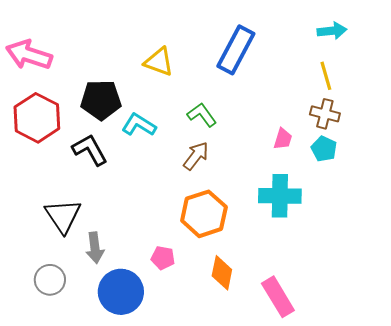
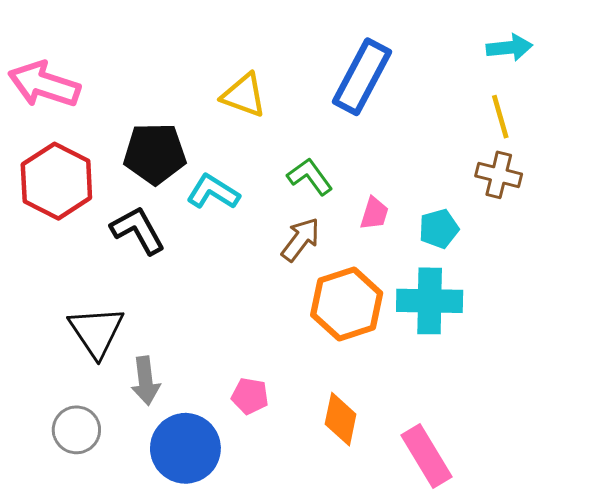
pink trapezoid: (283, 139) -> (374, 213), moved
cyan pentagon: (324, 149) -> (439, 229), moved, turned 30
orange hexagon: (204, 214) -> (347, 304), moved

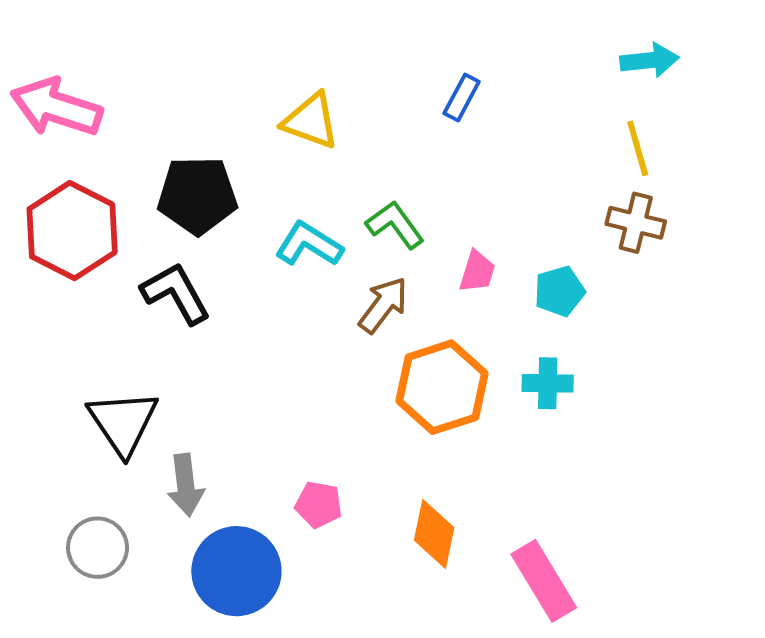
blue rectangle: (362, 77) -> (462, 97), size x0.5
cyan L-shape: (213, 192) -> (309, 244), moved
cyan cross: (430, 301) -> (548, 383), size x0.6

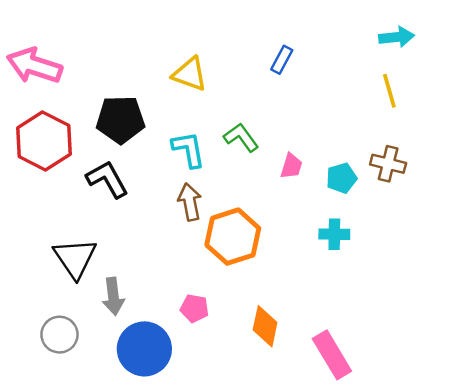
brown cross: (636, 223) -> (388, 164), moved
cyan L-shape: (309, 244) -> (189, 149), turned 48
brown arrow: (383, 305) -> (190, 202), moved, turned -48
orange hexagon: (442, 387) -> (233, 237), moved

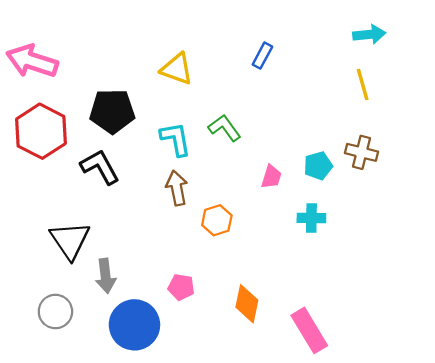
pink trapezoid: (291, 166) -> (271, 177), moved
orange hexagon: (233, 237) -> (217, 220), size x0.6

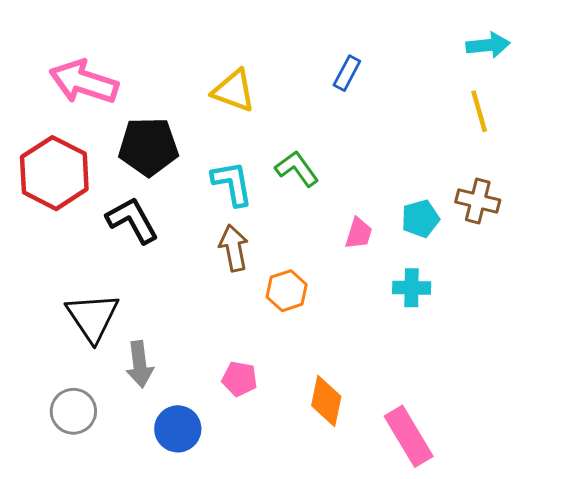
pink arrow: (32, 61) -> (84, 82), moved
blue circle: (134, 325) -> (178, 429), size x0.7

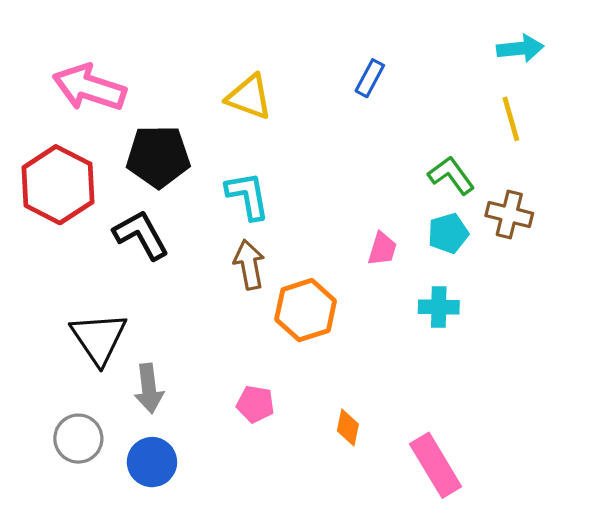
green L-shape: (297, 169) -> (451, 175), moved
orange hexagon: (287, 291) -> (306, 310), size x1.4
orange diamond: (326, 401) -> (348, 428), size x0.7
blue circle: (178, 429) -> (152, 462), moved

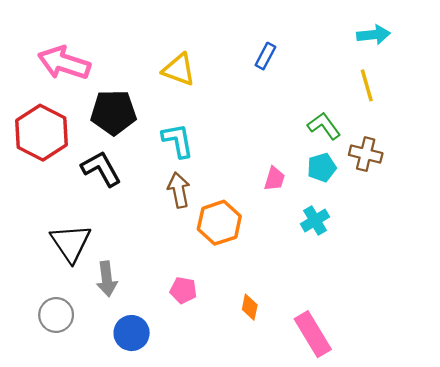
cyan cross: (439, 307) -> (315, 220), turned -32
blue circle: (152, 462) -> (132, 333), moved

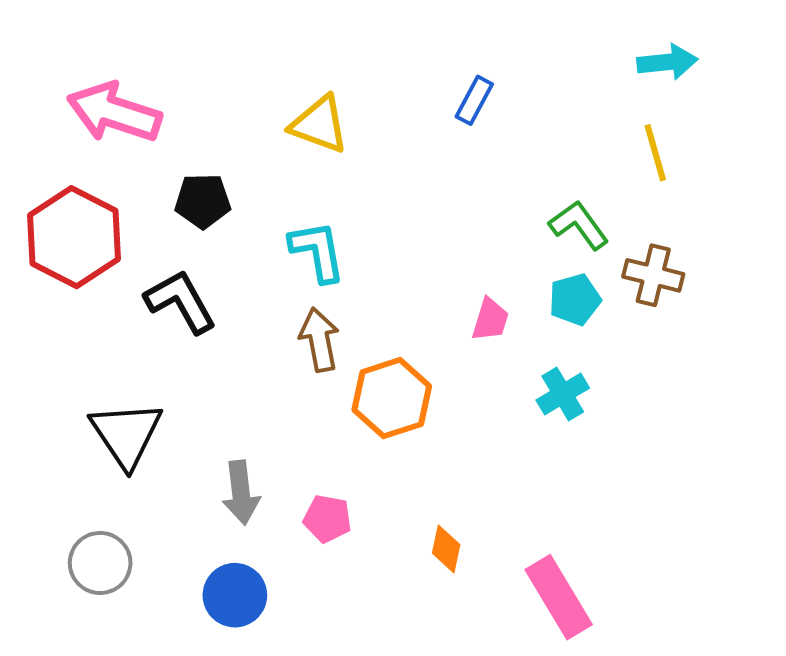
black pentagon: (114, 112) -> (203, 201), size x0.7
gray arrow: (107, 279) -> (241, 493), moved

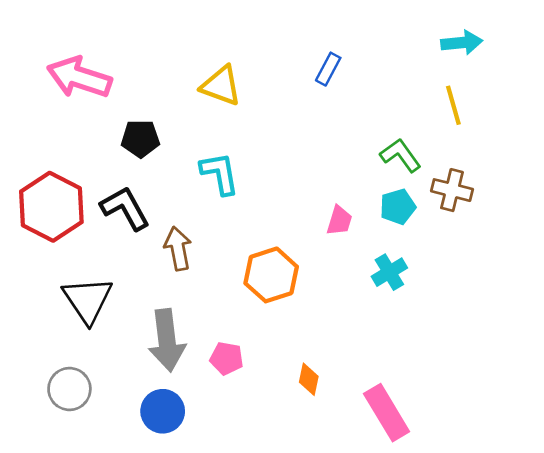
red hexagon: (74, 237) -> (51, 207), moved
brown arrow: (319, 340) -> (178, 249), moved
gray arrow: (241, 493) -> (167, 340), size x1.4

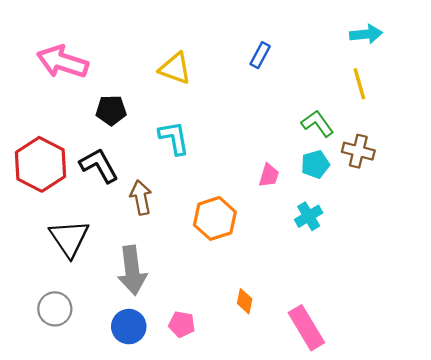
pink pentagon: (227, 358) -> (182, 324), moved

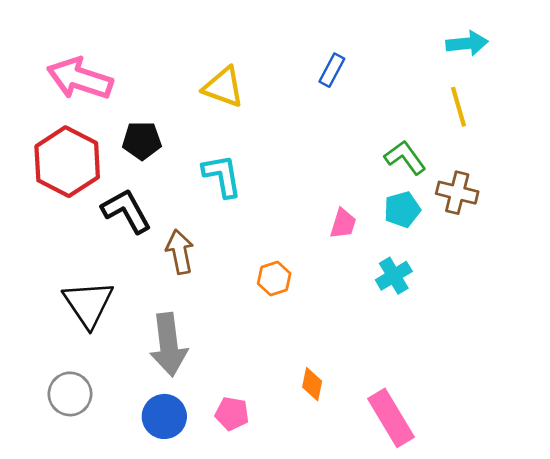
red hexagon: (40, 164) -> (67, 162), moved
orange hexagon: (215, 218) -> (274, 279), size x0.6

